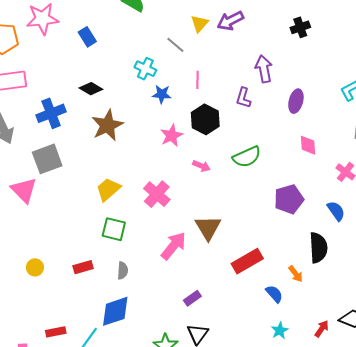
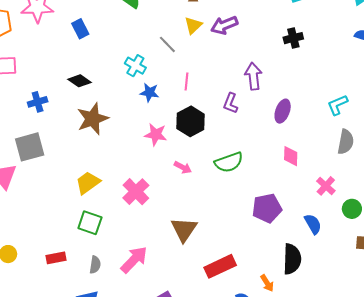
blue cross: (51, 113) -> (38, 102), size x0.7
pink star: (172, 136) -> (156, 135), turned 30
pink arrow: (174, 246) -> (134, 260), moved

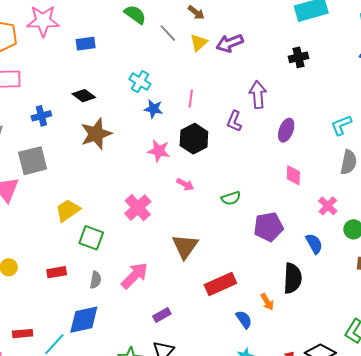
blue rectangle: (80, 29) -> (86, 44), turned -72
gray line: (167, 44) -> (168, 33), moved
green semicircle: (229, 162) -> (231, 198), moved, size x0.7
yellow trapezoid: (88, 183) -> (68, 210), moved

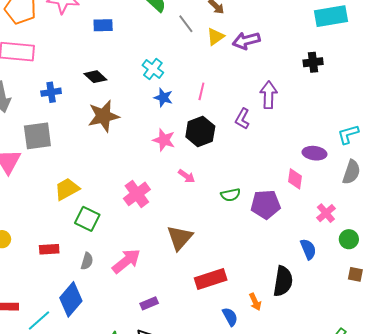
purple ellipse: (286, 130) -> (314, 153), moved, turned 70
purple pentagon: (268, 227) -> (266, 204), moved
blue diamond: (84, 320) -> (71, 299), turned -44

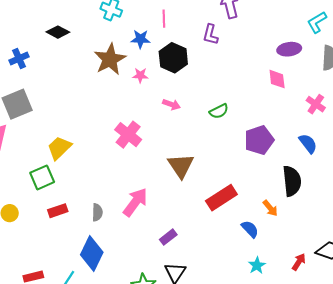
blue star: (163, 98) -> (140, 39), moved
brown star: (104, 116) -> (110, 59), moved
pink star: (164, 140) -> (140, 75), size x0.7
purple pentagon: (266, 204) -> (259, 140), moved
green square: (87, 219) -> (42, 177), moved, turned -35

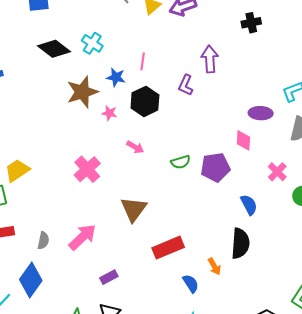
black diamond: (58, 32) -> (54, 49), moved, size x1.4
purple pentagon: (259, 140) -> (215, 167), moved
blue semicircle: (308, 144) -> (249, 205), moved

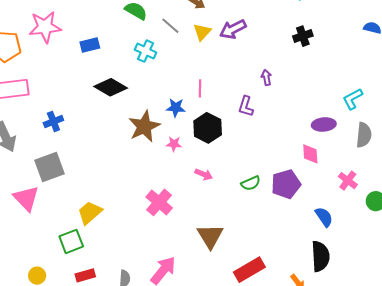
cyan cross: (92, 43) -> (146, 51), moved
purple arrow: (210, 59) -> (266, 77), size x0.6

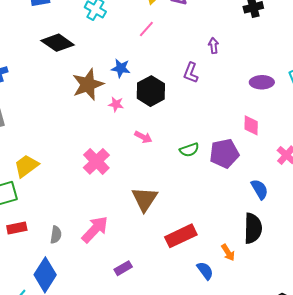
pink line: (200, 88) -> (146, 29), moved, turned 36
purple ellipse: (324, 124) -> (262, 82), moved

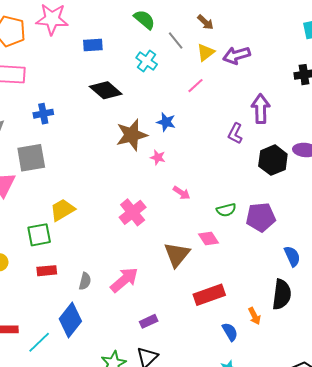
purple arrow: (214, 46) -> (261, 109), size x1.8
black hexagon: (151, 91) -> (273, 160), moved
pink diamond: (251, 125) -> (208, 238), moved, turned -40

